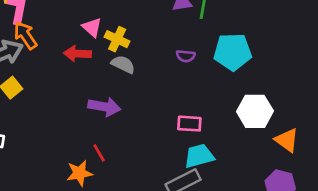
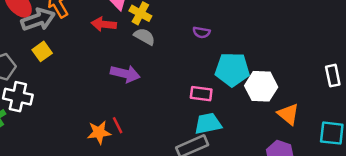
cyan pentagon: (233, 52) -> (232, 69), moved
red line: (99, 153) -> (118, 125), moved

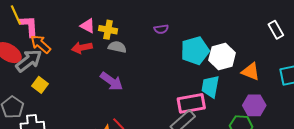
purple arrow: (125, 74) -> (111, 81), turned 40
pink rectangle: (201, 94) -> (191, 103), moved, size x1.5
cyan trapezoid: (208, 124) -> (210, 87), moved, turned -50

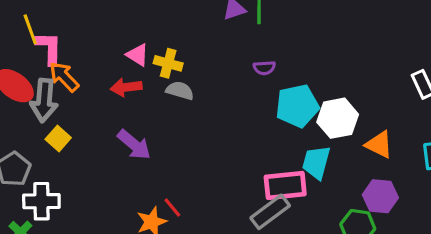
purple semicircle: (161, 29) -> (264, 68), moved
gray arrow: (29, 61) -> (44, 100), turned 128
purple arrow: (111, 81) -> (134, 145), moved

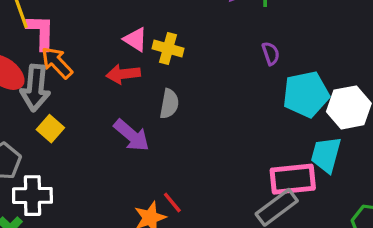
purple semicircle: (264, 68) -> (271, 53), turned -105
gray semicircle: (180, 91) -> (169, 104), moved, turned 84

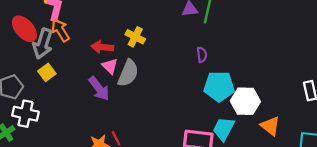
pink triangle: (135, 39) -> (110, 66), moved
gray semicircle: (169, 104) -> (128, 73), size x1.4

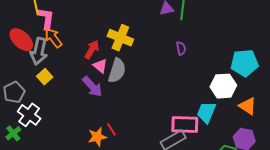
yellow cross: (135, 37) -> (120, 38), size x1.4
red arrow: (102, 47) -> (92, 50), turned 120
cyan pentagon: (219, 86) -> (244, 63), moved
white cross: (26, 114) -> (29, 115), turned 30

